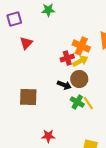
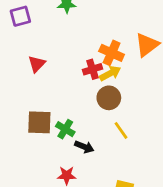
red triangle: (26, 43) -> (37, 64), moved
black arrow: (64, 85) -> (84, 147), moved
green cross: (77, 102) -> (65, 129), moved

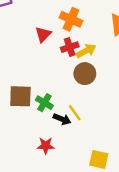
orange cross: (112, 53) -> (71, 19), moved
red triangle: (37, 64) -> (43, 34), moved
yellow line: (121, 130) -> (75, 113), moved

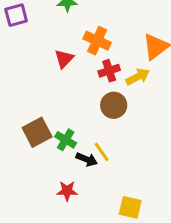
red cross: (70, 47) -> (109, 71), moved
yellow arrow: (86, 51) -> (138, 77), moved
brown square: (20, 96) -> (37, 132), turned -30

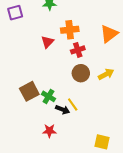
orange cross: (97, 41) -> (70, 30), turned -30
yellow arrow: (138, 77) -> (106, 74), moved
yellow square: (130, 207) -> (102, 142), moved

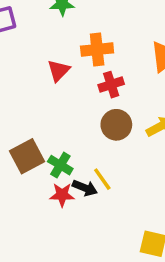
red star: (49, 131) -> (62, 195), moved

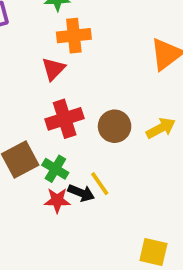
orange cross: (97, 50) -> (74, 36), moved
red cross: (111, 85) -> (65, 119), moved, size x1.4

